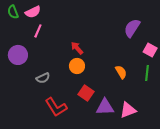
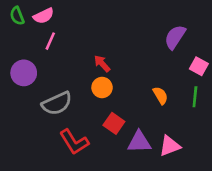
gray semicircle: (43, 78) -> (57, 103), size x1.6

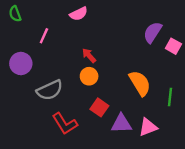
pink semicircle: (44, 16) -> (79, 14), moved
pink square: (199, 66) -> (173, 46), moved
orange semicircle: (160, 95) -> (140, 83), size x1.6
green line: (195, 97) -> (170, 97), moved

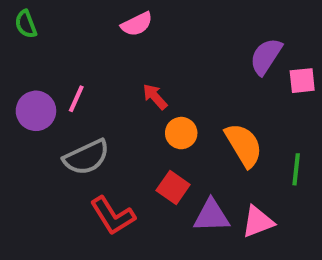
pink line: (44, 36) -> (76, 99), moved
pink square: (173, 46) -> (302, 81), turned -35
orange circle: (89, 76) -> (181, 133), moved

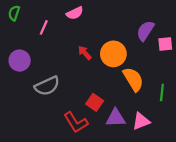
green semicircle: (26, 24) -> (14, 13), turned 40
pink line: (76, 99) -> (44, 27), moved
orange circle: (181, 133) -> (113, 54), moved, size x1.5
red L-shape: (113, 216) -> (76, 122), moved

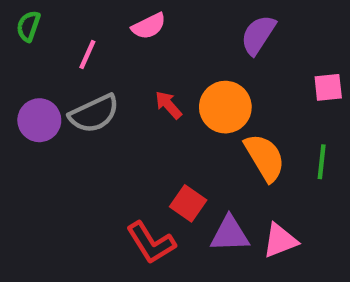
purple semicircle: (145, 31) -> (258, 35), moved
gray semicircle: (47, 86) -> (94, 114), moved
green line: (162, 93) -> (322, 162), moved

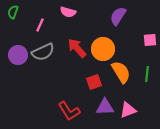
pink semicircle: (149, 26) -> (68, 12), turned 42
red arrow: (168, 105) -> (77, 48), size x1.5
red square: (188, 203) -> (94, 82), moved, turned 35

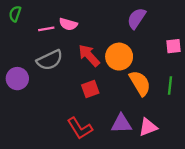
pink semicircle: (68, 12) -> (68, 24), moved
pink line: (40, 25) -> (46, 29), turned 56
purple circle: (18, 55) -> (17, 79), moved
red square: (94, 82) -> (90, 89), moved

